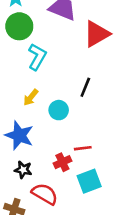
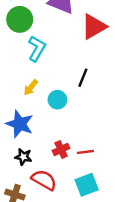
red line: (83, 148) -> (85, 152), moved
cyan square: (89, 181) -> (87, 185), moved

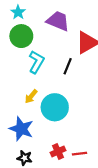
black line: (83, 78) -> (68, 66), moved
cyan circle: (57, 100) -> (55, 107), size x1.6

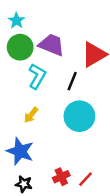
purple trapezoid: (58, 21) -> (52, 45), moved
cyan circle: (55, 107) -> (79, 116), moved
red line: (80, 154) -> (85, 179), turned -40

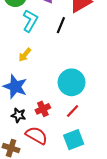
cyan circle: (79, 116) -> (72, 82), moved
red cross: (61, 177) -> (43, 109), moved

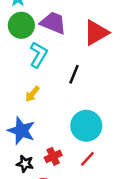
black line: (61, 25) -> (74, 74), moved

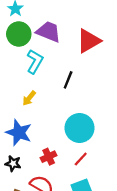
black star: (25, 164) -> (13, 164), moved

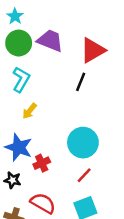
cyan L-shape: (35, 62) -> (21, 79), moved
black line: (68, 80) -> (81, 82), moved
red cross: (49, 157) -> (42, 163), moved

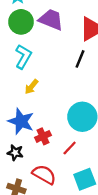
red line: (84, 175) -> (70, 148), moved

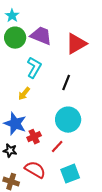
cyan L-shape: (23, 57) -> (34, 68), moved
black line: (80, 59) -> (66, 83), moved

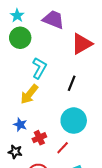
purple trapezoid: (41, 36) -> (53, 20), moved
yellow arrow: (24, 94) -> (29, 94), size x1.5
blue star: (15, 124) -> (20, 125), size x0.6

